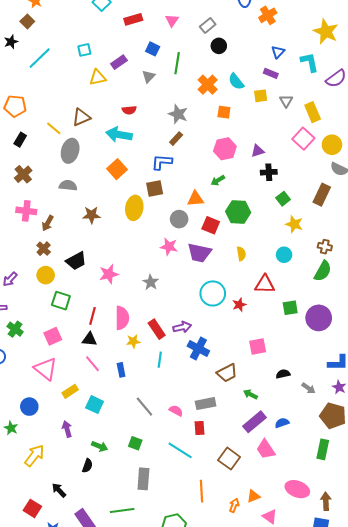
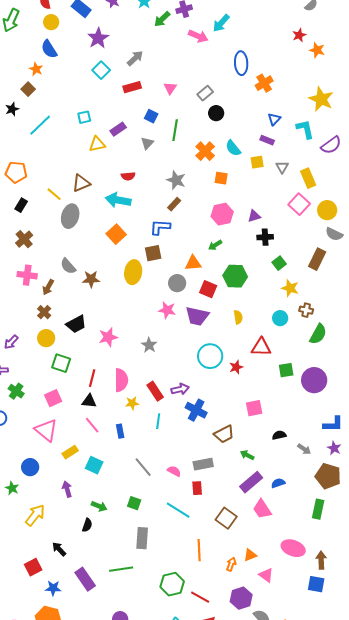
gray semicircle: (68, 185) -> (68, 266), moved, turned -138
brown cross: (325, 247) -> (306, 310), moved
red square: (32, 508) -> (33, 567), turned 30

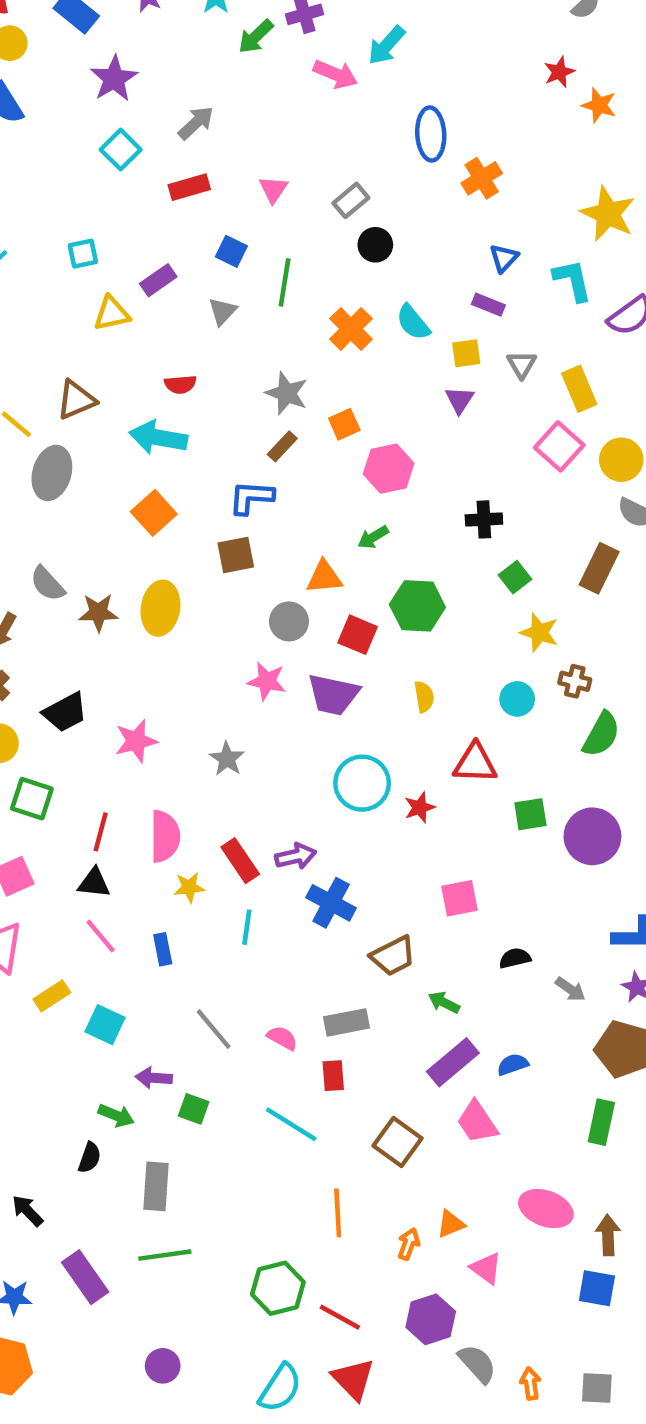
orange square: (221, 178) -> (344, 424), moved, turned -32
purple triangle: (254, 216) -> (460, 400), moved, turned -40
yellow ellipse: (133, 272) -> (160, 608), moved
purple arrow: (67, 489) -> (154, 1078), moved, turned -70
gray rectangle: (142, 538) -> (156, 1186), moved

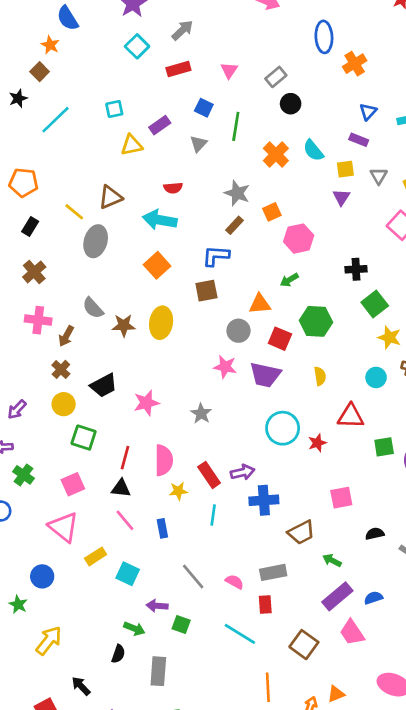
green square: (515, 577) -> (375, 304), size x1.4
blue cross: (331, 903) -> (264, 500), turned -32

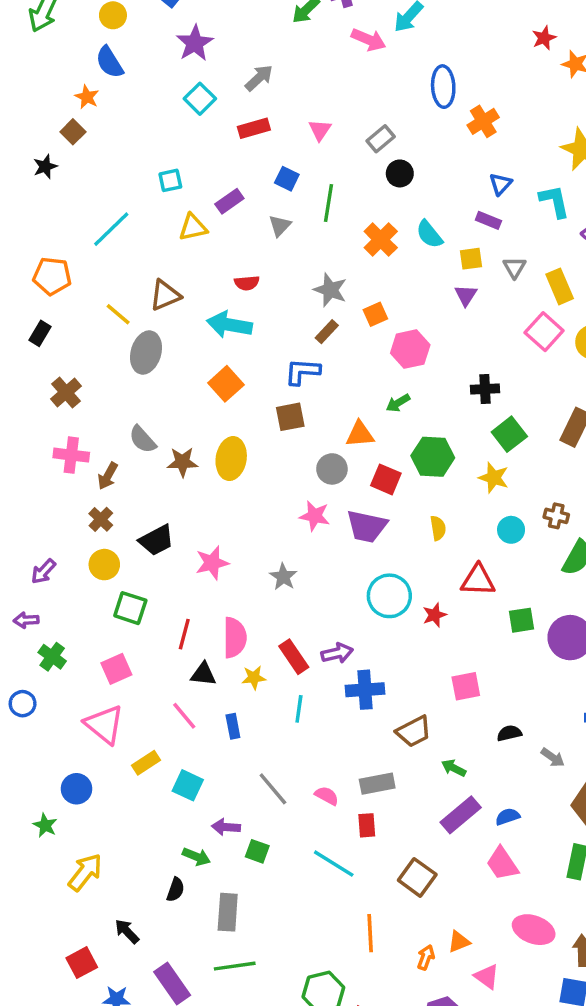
cyan line: (56, 120) -> (111, 229), moved
black rectangle: (30, 227) -> (40, 333), moved
yellow star: (389, 337) -> (494, 478), moved
black triangle: (121, 488) -> (203, 674), moved
pink trapezoid: (352, 633) -> (502, 864), moved

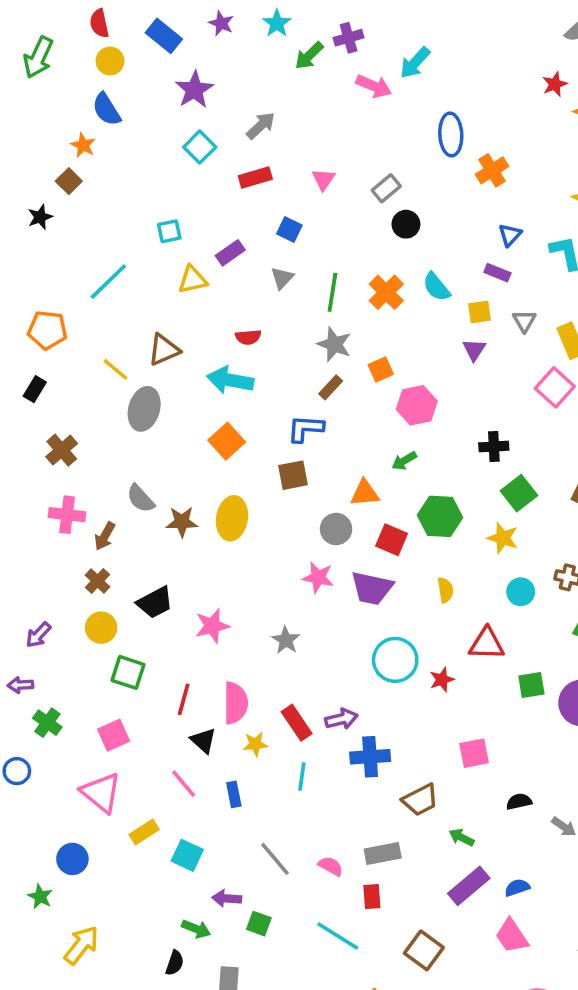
green line: (329, 203) -> (332, 292), moved
black triangle: (203, 674) -> (203, 741), turned 36

